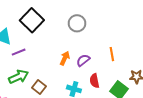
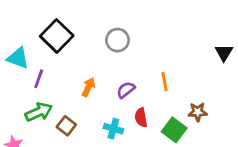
purple line: (19, 52) -> (39, 79), turned -48
orange arrow: (65, 58) -> (88, 87), moved

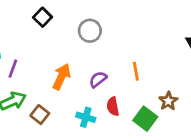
black square: (57, 36) -> (43, 17), moved, size x0.6
orange arrow: (88, 87) -> (61, 77), size x1.4
brown star: (198, 112) -> (168, 101), turned -30

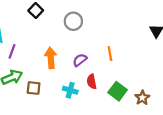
orange arrow: (61, 77) -> (51, 58), turned -30
brown star: (168, 101) -> (142, 98), moved
brown square: (40, 115) -> (34, 88), turned -32

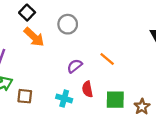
orange line: (110, 54) -> (107, 59), turned -40
orange arrow: (51, 58) -> (34, 37), moved, turned 138
green square: (118, 91) -> (115, 100), turned -36

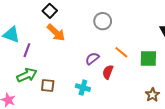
gray circle: (68, 24) -> (103, 21), moved
red semicircle: (87, 89) -> (108, 72), moved, turned 32
green square: (115, 100) -> (148, 58), moved

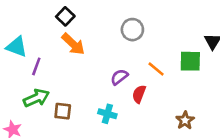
green square: (148, 58) -> (190, 61), moved
brown star: (152, 95) -> (185, 120), moved

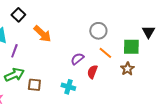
black square: (65, 16) -> (18, 15), moved
gray circle: (132, 30) -> (98, 31), moved
brown star: (185, 120) -> (127, 69), moved

